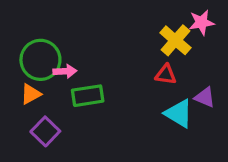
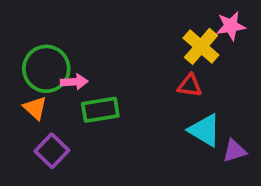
orange triangle: (31, 94) -> (35, 108), turned -50
purple triangle: (205, 97) -> (234, 151), moved, turned -40

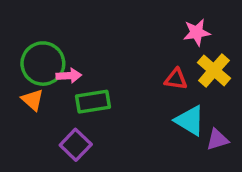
pink star: (231, 26) -> (197, 32), moved
yellow cross: (201, 46) -> (214, 70), moved
purple square: (52, 151) -> (76, 145), moved

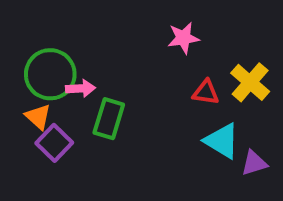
pink star: (197, 32) -> (183, 38), moved
green rectangle: (93, 102) -> (109, 119), turned -64
purple square: (76, 145) -> (54, 143), moved

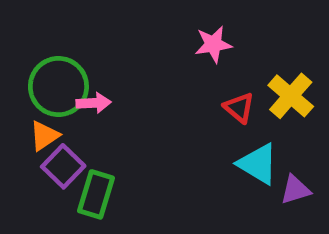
red triangle: (206, 92) -> (239, 108), turned 32
orange triangle: (38, 117) -> (44, 136), turned 44
green rectangle: (109, 119) -> (96, 194), moved

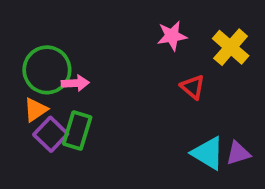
yellow cross: (291, 96) -> (231, 47), moved
cyan triangle: (258, 164) -> (208, 153), moved
green rectangle: (96, 194) -> (77, 130), moved

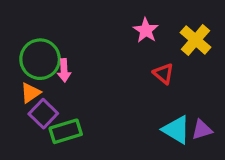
pink star: (172, 36) -> (146, 30), turned -30
pink arrow: (75, 83) -> (64, 70), turned 90
green rectangle: (77, 130) -> (66, 131), moved, turned 56

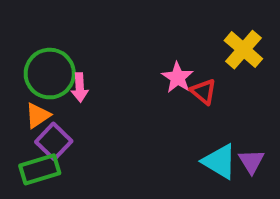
pink star: (146, 30) -> (178, 78), moved
purple triangle: (202, 130) -> (251, 161), turned -45
green rectangle: (66, 131) -> (40, 169), moved

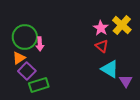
pink star: (178, 78) -> (101, 28), moved
cyan triangle: (219, 161) -> (110, 69), moved
green rectangle: (40, 169) -> (39, 85), moved

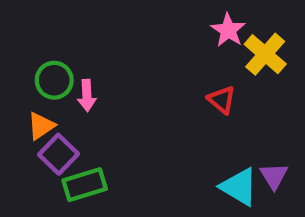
pink star: (101, 28) -> (228, 30), moved
green circle: (25, 37) -> (54, 80), size x0.7
cyan triangle: (110, 69) -> (239, 187), moved

